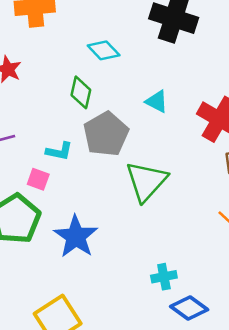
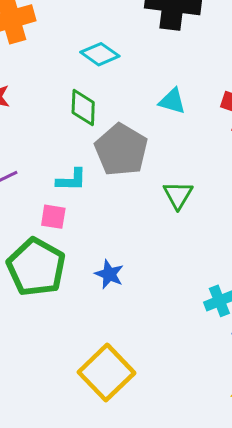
green triangle: (146, 181) -> (178, 195), size x0.6
blue star: (76, 237) -> (109, 274), size x0.6

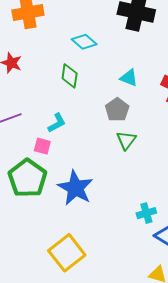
gray pentagon: (121, 150) -> (117, 110), moved, size x0.7
cyan L-shape: (71, 180) -> (57, 123), turned -35
blue star: (109, 274) -> (75, 188), size x1.8

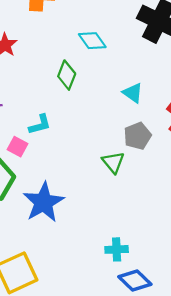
gray pentagon: (117, 110) -> (138, 136), moved
green triangle: (126, 140) -> (113, 162), turned -30

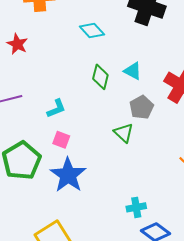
green diamond: (67, 75) -> (100, 77), moved
pink square: (18, 147) -> (61, 140), moved

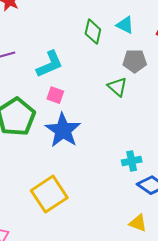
gray pentagon: (142, 107) -> (135, 61), turned 30
cyan L-shape: (56, 109) -> (50, 64), size x1.4

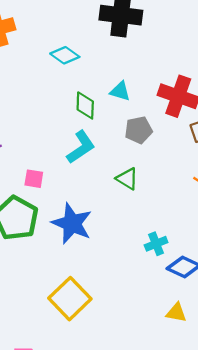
cyan L-shape: (50, 64) -> (81, 147), moved
green triangle: (117, 87) -> (127, 179), moved
pink square: (55, 95) -> (34, 179), moved

